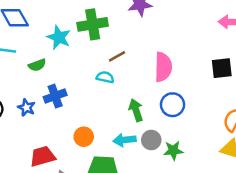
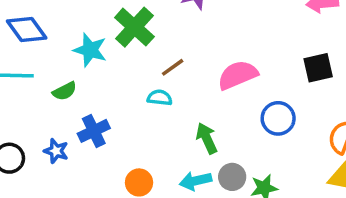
green cross: (93, 24) -> (134, 27), turned -32
pink semicircle: (163, 67) -> (238, 75), turned -108
blue circle: (173, 105) -> (278, 118), moved

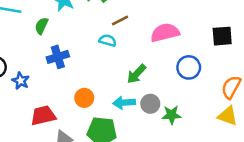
green semicircle: (65, 91) -> (41, 26), turned 133
green arrow: (207, 138) -> (136, 74), turned -120
blue star: (56, 151) -> (21, 81), moved

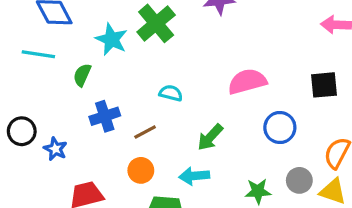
brown line: (120, 20) -> (145, 132), moved
gray circle: (150, 104) -> (299, 180), moved

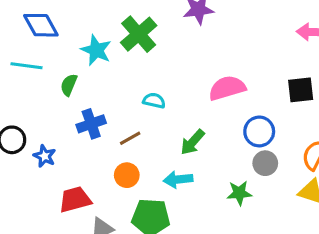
gray circle: (299, 180) -> (265, 163), moved

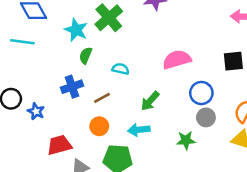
green semicircle: (69, 85) -> (86, 55), moved

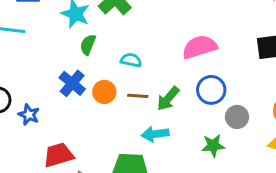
blue cross: (72, 87) -> (72, 83), turned -30
blue circle: (201, 93) -> (211, 90), moved
brown line: (102, 98) -> (138, 96), moved, turned 35
orange circle: (99, 126) -> (104, 92), moved

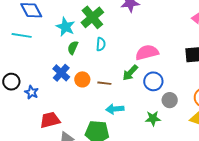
cyan semicircle: (131, 60) -> (101, 44), moved, turned 80
green arrow: (168, 99) -> (130, 73), moved

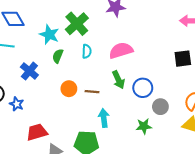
pink semicircle: (147, 52) -> (121, 50), moved
blue cross: (61, 73) -> (29, 71), moved
green arrow: (130, 73) -> (118, 80), turned -66
cyan arrow: (115, 109) -> (104, 118), turned 90

